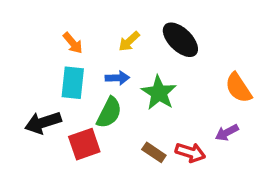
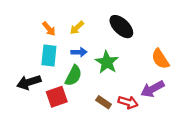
yellow arrow: (129, 41) -> (77, 28), moved
purple arrow: (227, 133) -> (153, 89), size x1.5

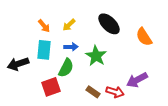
orange semicircle: (160, 59) -> (144, 37), moved
black arrow: (29, 82) -> (18, 64), moved

